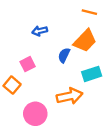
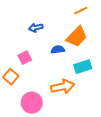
orange line: (89, 12) -> (81, 11), turned -40
blue semicircle: (64, 55) -> (58, 50), turned 56

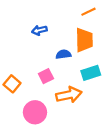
orange trapezoid: (77, 37) -> (84, 40), turned -45
pink square: (25, 58) -> (46, 76), moved

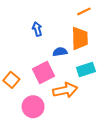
blue arrow: (39, 30) -> (37, 29), turned 88
pink square: (46, 76) -> (43, 73), size x1.5

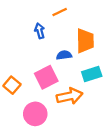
orange line: (84, 11) -> (60, 12), moved

